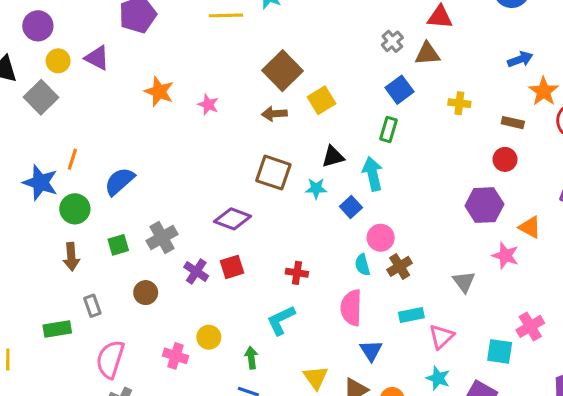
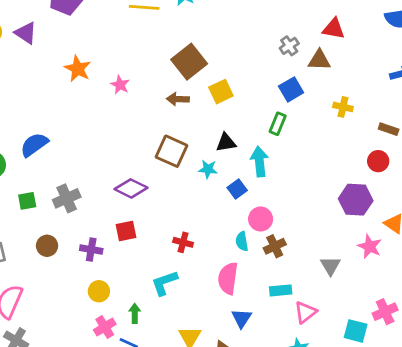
purple cross: (196, 272) -> (91, 250), moved, turned -30
pink cross: (175, 356) -> (105, 327), moved, turned 35

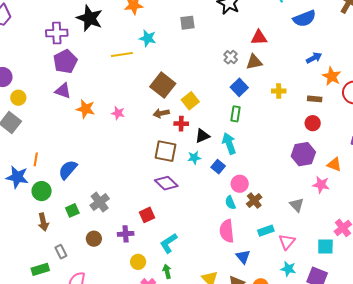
purple triangle: (26, 33) -> (63, 91), moved
purple diamond: (131, 188) -> (166, 183), moved, turned 30
red cross: (183, 242) -> (181, 124), moved
cyan L-shape: (164, 283) -> (169, 243), moved

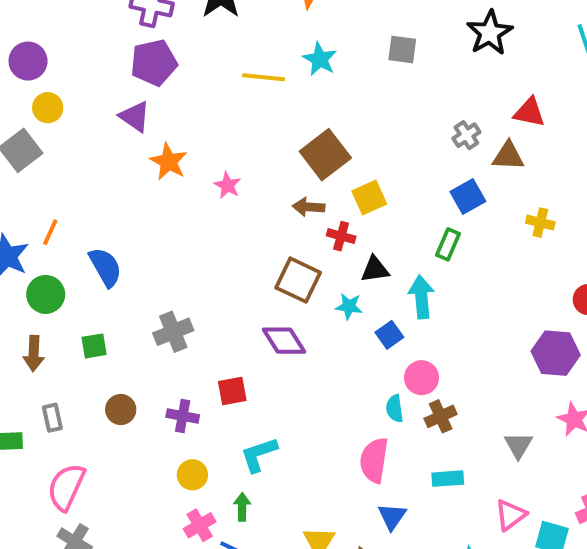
blue semicircle: (68, 170) -> (105, 267), turned 95
gray cross: (100, 202) -> (173, 332), moved
pink triangle: (287, 242) -> (511, 515), moved

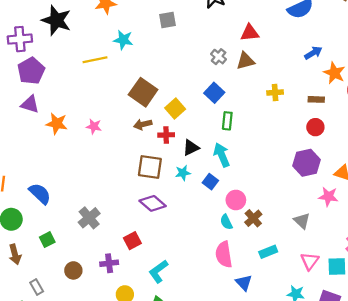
blue square: (468, 196) -> (214, 93), moved

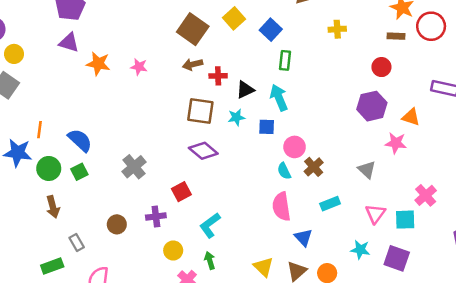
brown rectangle: (316, 99) -> (396, 36), moved
yellow square: (175, 108) -> (234, 18), moved
blue square: (210, 182) -> (267, 127), turned -35
green square: (47, 240) -> (79, 172), moved

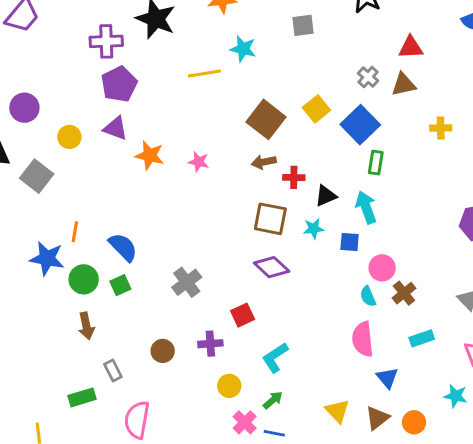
blue square: (271, 30) -> (360, 125), size x1.4
yellow circle: (14, 54) -> (69, 137), moved
green arrow: (210, 260) -> (273, 400), turned 63

